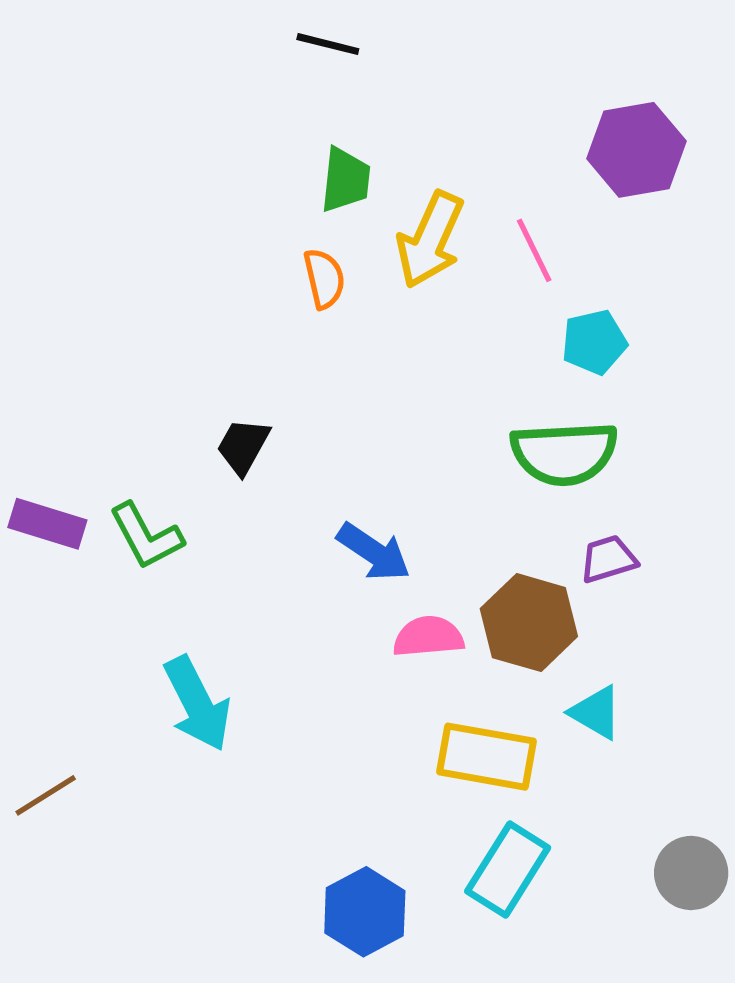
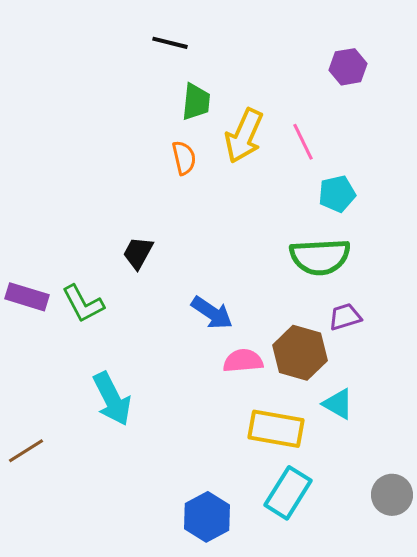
black line: (328, 44) -> (170, 43), moved
purple hexagon: (636, 150) -> (348, 67), moved, size x0.7

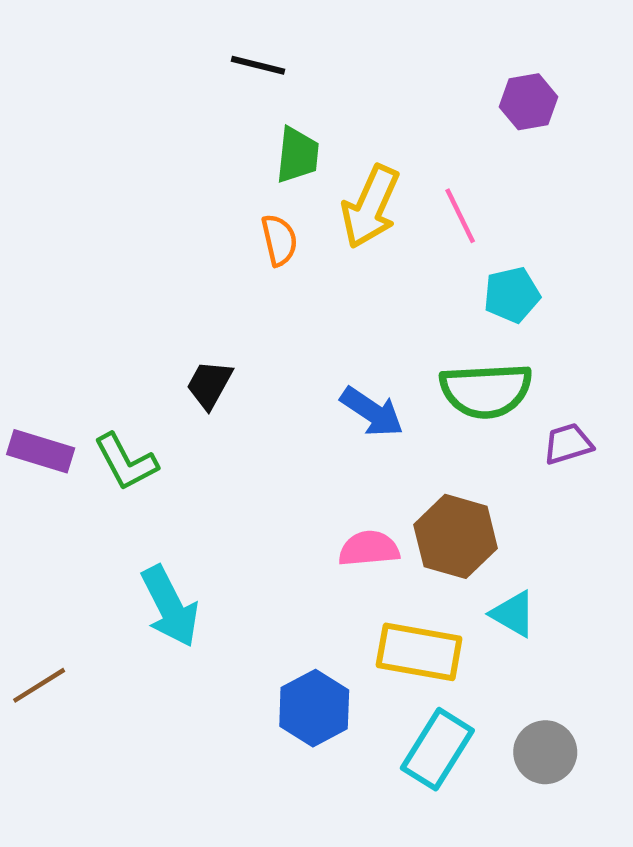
blue arrow: (212, 313) -> (372, 412), moved
purple trapezoid: (345, 317) -> (568, 444), moved
gray circle: (392, 495) -> (545, 752), moved
blue hexagon: (207, 517) -> (314, 708), moved

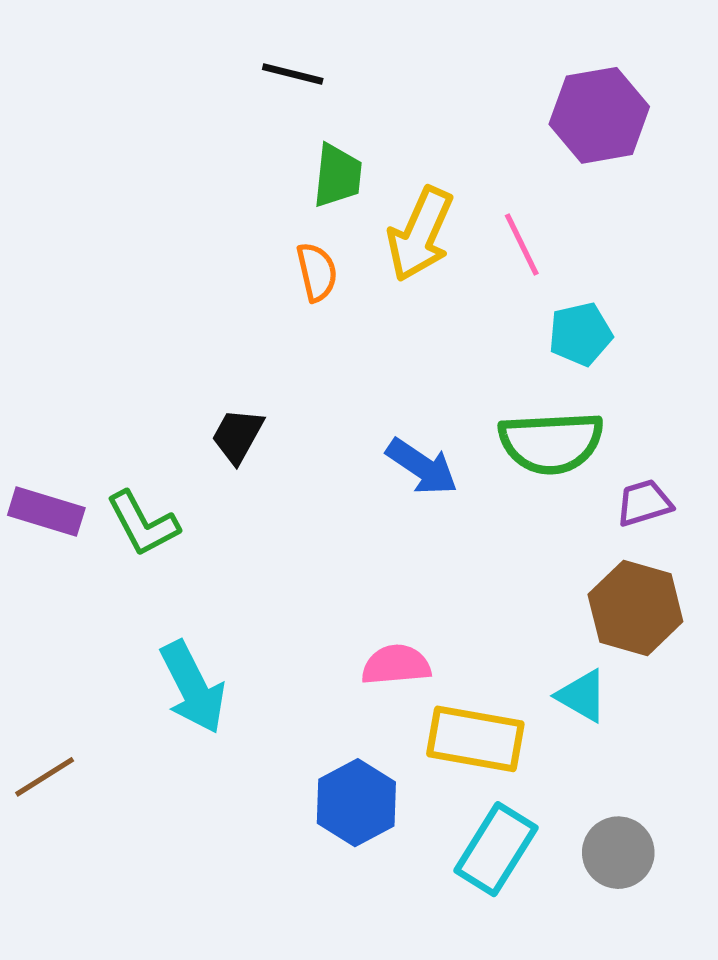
purple hexagon: (528, 102) -> (599, 115), size x1.5
brown hexagon: (456, 536) -> (635, 608), moved
pink semicircle: (369, 549) -> (396, 665), moved

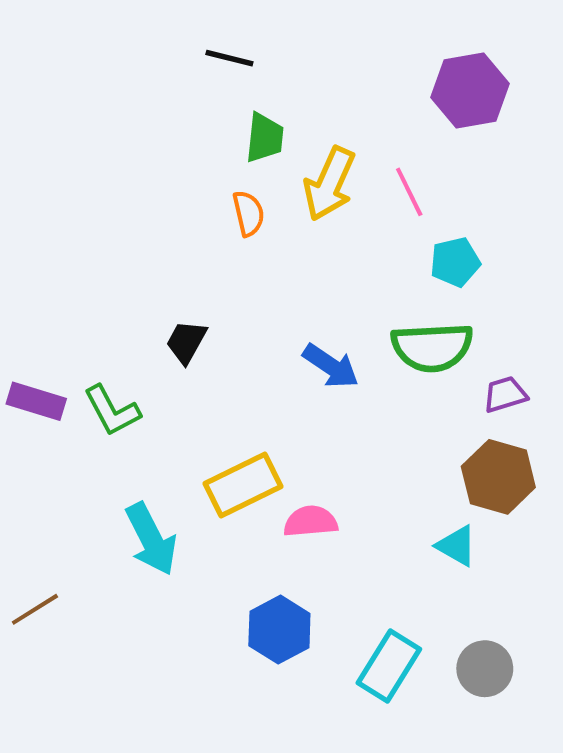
yellow rectangle: (475, 739) -> (243, 485), moved, turned -36

